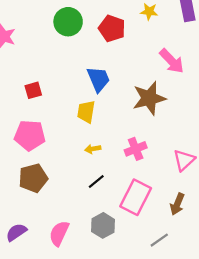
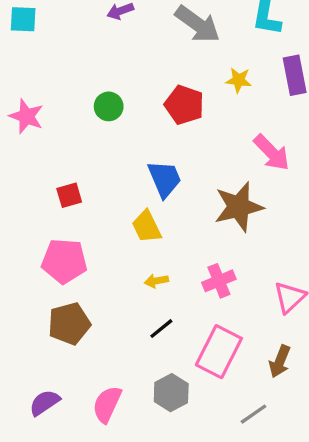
green circle: (68, 22) -> (109, 106), moved, size x0.7
yellow trapezoid: (86, 112) -> (147, 227), turned -35

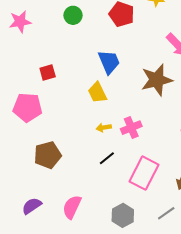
pink star: (26, 116) -> (20, 22), turned -30
pink pentagon: (64, 261) -> (27, 107), moved
pink cross: (219, 281) -> (131, 128), moved
gray hexagon: (171, 393) -> (123, 215), moved

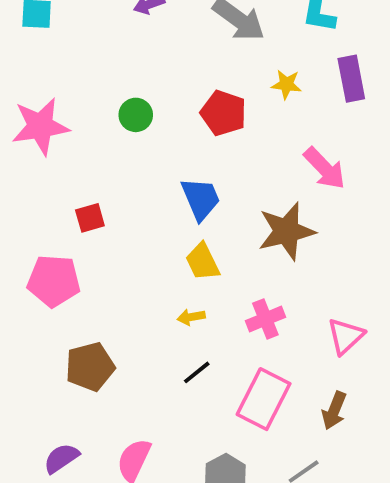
pink star: (20, 22) -> (40, 126), size x1.4
yellow trapezoid: (97, 93) -> (203, 262), moved
pink cross: (131, 128) -> (265, 319), moved

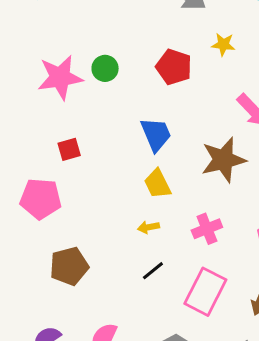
pink star: (40, 126) -> (60, 77), moved

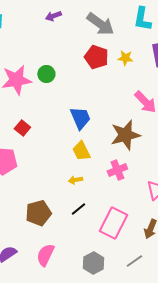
red pentagon: (174, 67) -> (96, 57), moved
red square: (69, 149) -> (22, 128), turned -35
pink cross: (207, 229) -> (117, 170), moved
brown pentagon: (69, 266) -> (38, 213), moved

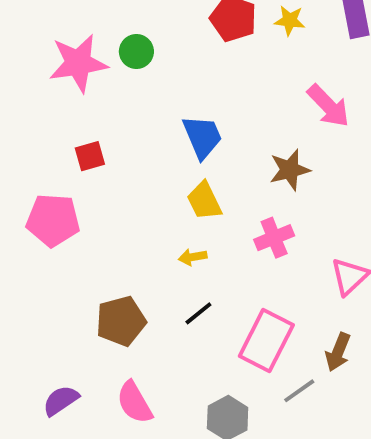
red square: (22, 128) -> (90, 156), turned 35
brown star: (125, 135) -> (290, 170), size x0.7
pink semicircle: (45, 255) -> (134, 402), turned -55
gray line: (134, 261) -> (299, 391), moved

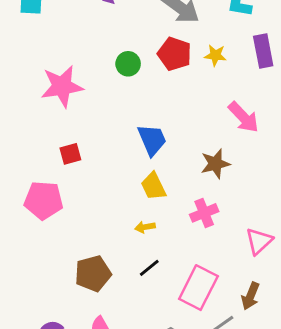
green circle: (136, 51) -> (128, 64), moved

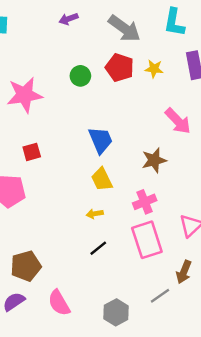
brown pentagon: (93, 273) -> (26, 266), moved
pink rectangle: (198, 288) -> (147, 240), moved, turned -45

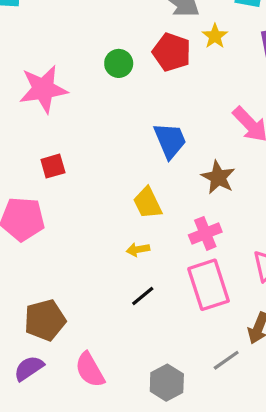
yellow star: (154, 69) -> (215, 36), moved, turned 30
blue trapezoid: (101, 140) -> (170, 140), moved
brown star: (154, 160) -> (218, 177), turned -30

